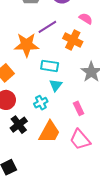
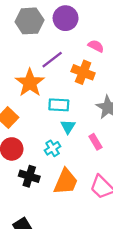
orange star: (27, 45) -> (30, 83), turned -30
pink rectangle: (79, 108) -> (95, 142), moved
black cross: (19, 125) -> (29, 176), turned -30

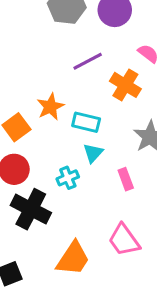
orange star: (30, 83) -> (50, 107), moved, size x0.7
black cross: (29, 176) -> (31, 209), size x1.4
orange trapezoid: (66, 182) -> (73, 258), moved

